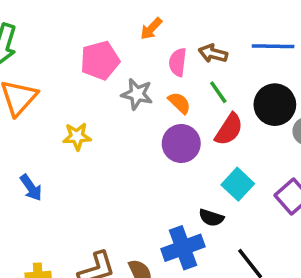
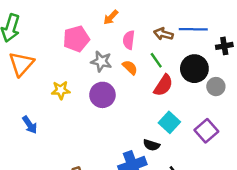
brown arrow: (213, 53) -> (163, 34), moved
purple circle: (181, 144) -> (102, 95), moved

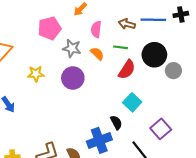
black cross: (224, 46) -> (181, 14), moved
green line: (156, 60) -> (120, 47), turned -48
purple square: (206, 131) -> (161, 129), moved
black semicircle: (151, 145) -> (116, 122), turned -136

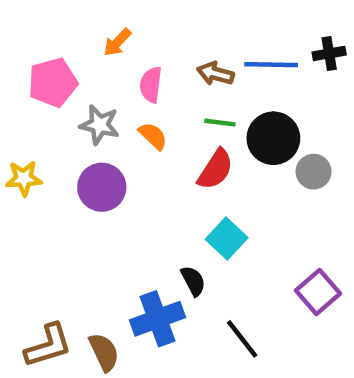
green line: (120, 47) -> (220, 123), moved
purple square: (161, 129) -> (318, 292), moved

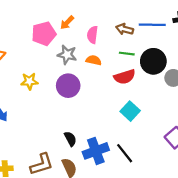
orange arrow: (117, 42) -> (67, 23), moved
orange semicircle: (153, 136) -> (94, 60), turned -32
red semicircle: (215, 169) -> (125, 77), turned 40
black semicircle: (193, 281) -> (70, 139), moved
black line: (242, 339) -> (125, 153), moved

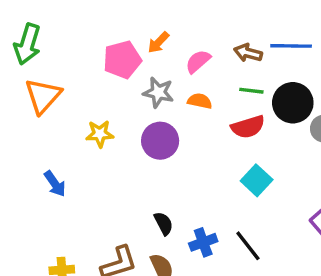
pink semicircle: (92, 35) -> (198, 61), turned 42
blue cross: (96, 151) -> (203, 242), size x0.7

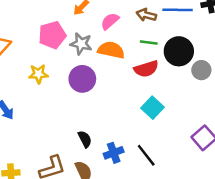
pink pentagon: (122, 60) -> (52, 35), moved
orange semicircle: (200, 101) -> (111, 50), size x1.5

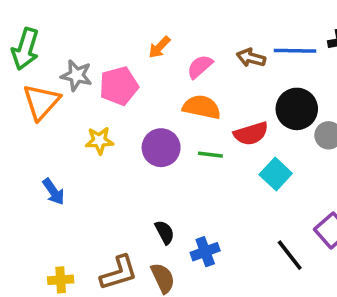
green line: (149, 43) -> (210, 155), moved
gray star: (81, 44) -> (76, 75), moved
cyan square: (152, 108) -> (276, 174), moved
black line: (146, 155) -> (290, 255), moved

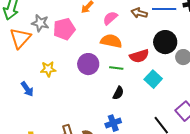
yellow star: (99, 141) -> (48, 69), moved
black semicircle: (165, 232) -> (118, 93), moved, turned 56

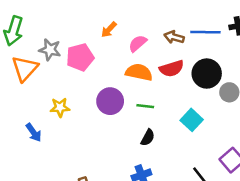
red semicircle: (139, 56) -> (172, 69), moved

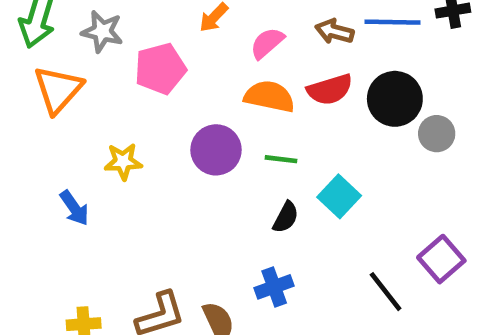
gray star: (50, 50) -> (102, 31), moved
cyan square: (192, 120) -> (339, 196), moved

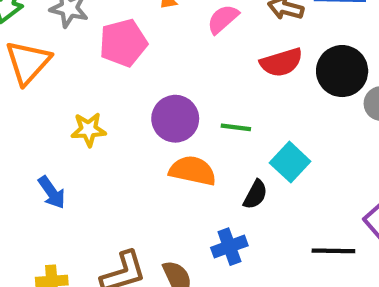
orange semicircle: (269, 96) -> (193, 171), moved
blue arrow: (74, 208) -> (52, 192), moved
black semicircle: (286, 217) -> (255, 195), moved
black line: (386, 292) -> (333, 251), turned -51

